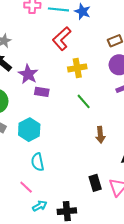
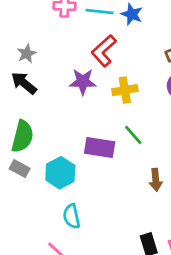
purple star: (28, 74) -> (83, 82), moved, turned -30
purple rectangle: (42, 92) -> (100, 148), moved, size x1.5

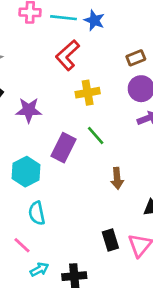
purple star: (83, 82) -> (29, 110), moved
purple rectangle: (100, 148) -> (63, 148), turned -72

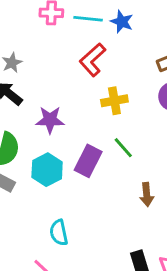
cyan hexagon: (26, 172) -> (47, 170), moved

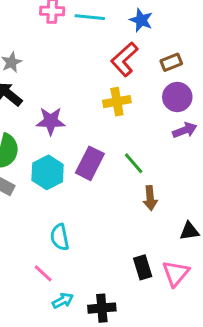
blue star: (122, 22) -> (141, 20), moved
red L-shape: (92, 60) -> (125, 59), moved
green line: (123, 148) -> (134, 163), moved

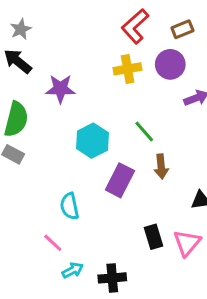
purple circle: (177, 97) -> (170, 64), moved
purple rectangle: (90, 163) -> (120, 180), moved
cyan hexagon: (48, 172) -> (92, 141), moved

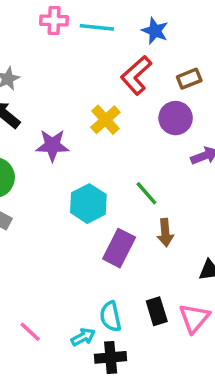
yellow cross: (128, 69) -> (105, 120), moved, turned -32
cyan semicircle: (70, 206) -> (111, 316), moved
pink line: (53, 243) -> (30, 332), moved
cyan arrow: (73, 270) -> (83, 337), moved

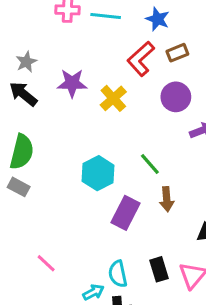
brown rectangle: (189, 79) -> (177, 53), moved
purple star: (52, 145) -> (72, 83), moved
pink line: (30, 332) -> (46, 263), moved

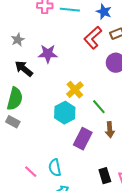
black arrow: (23, 94) -> (24, 69), moved
yellow cross: (113, 98) -> (75, 90), moved
cyan semicircle: (118, 274) -> (55, 168), moved

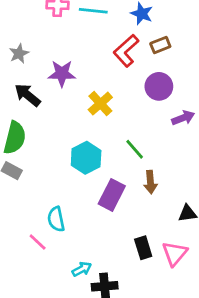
yellow cross: (75, 90) -> (100, 104), moved
cyan semicircle: (55, 168) -> (56, 219), moved

